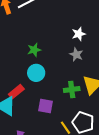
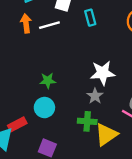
white star: (79, 34) -> (103, 73), size x1.5
green cross: (72, 89) -> (87, 121), moved

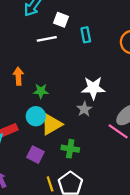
orange arrow: (26, 23) -> (18, 76), moved
green cross: (87, 121) -> (70, 149), moved
yellow triangle: (106, 135) -> (51, 124), moved

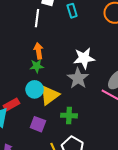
white line: (47, 39) -> (37, 18), turned -66
orange arrow: (18, 76) -> (38, 51), moved
gray star: (84, 109) -> (78, 78), size x1.5

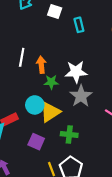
white line: (37, 18) -> (22, 57), moved
white star: (84, 58) -> (76, 72), moved
green star: (37, 66) -> (51, 82), moved

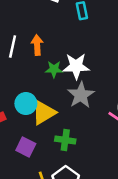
orange arrow: (41, 65) -> (37, 45), moved
green star: (51, 82) -> (54, 69), moved

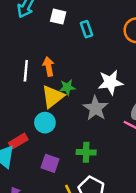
white star: (76, 66) -> (110, 82), moved
yellow triangle: (44, 113) -> (53, 97), moved

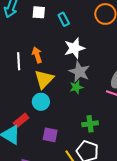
white star: (110, 82) -> (74, 48), moved
green star: (67, 87) -> (76, 87), moved
gray star: (95, 108) -> (79, 72), moved
green cross: (86, 152) -> (90, 124), moved

